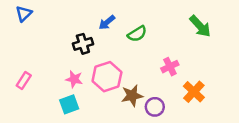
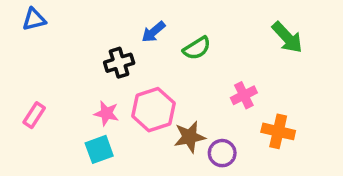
blue triangle: (24, 14) -> (34, 19), turned 30
orange cross: (194, 92) -> (278, 131), turned -30

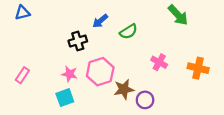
green arrow: (287, 37) -> (178, 15), moved
pink cross: (244, 95) -> (159, 62), turned -35
orange cross: (278, 131) -> (198, 68), moved

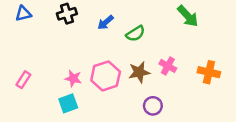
black cross: (78, 41) -> (67, 14), moved
brown star: (124, 89) -> (139, 72), moved

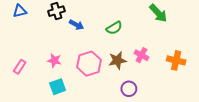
blue arrow: (106, 22) -> (76, 25), moved, turned -112
pink star: (73, 78) -> (54, 60), moved

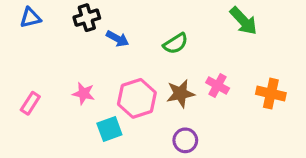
cyan square: (58, 87) -> (109, 129), moved
purple circle: (129, 89) -> (185, 140), moved

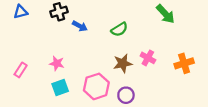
orange cross: (271, 94) -> (184, 63), turned -30
pink hexagon: (137, 98) -> (96, 86), moved
cyan square: (109, 129) -> (60, 88), moved

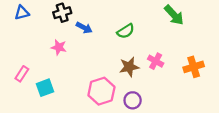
pink star: (57, 63) -> (59, 47), moved
cyan square: (60, 88) -> (45, 88), moved

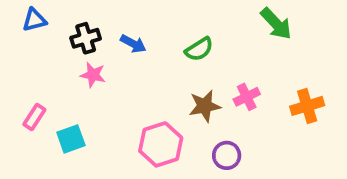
black cross: (62, 13) -> (86, 38), moved
pink cross: (156, 61) -> (247, 97), turned 35
purple circle: (133, 100) -> (227, 155), moved

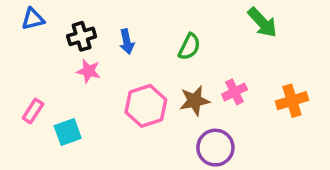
blue arrow: (133, 44) -> (127, 42), turned 50
green semicircle: (199, 49) -> (189, 47), turned -32
pink hexagon: (161, 144) -> (146, 106), moved
purple circle: (227, 155) -> (215, 148), size x1.4

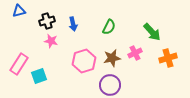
green arrow: (262, 22) -> (152, 32), moved
pink rectangle: (33, 111) -> (19, 64), size x1.5
purple circle: (215, 148) -> (110, 85), moved

